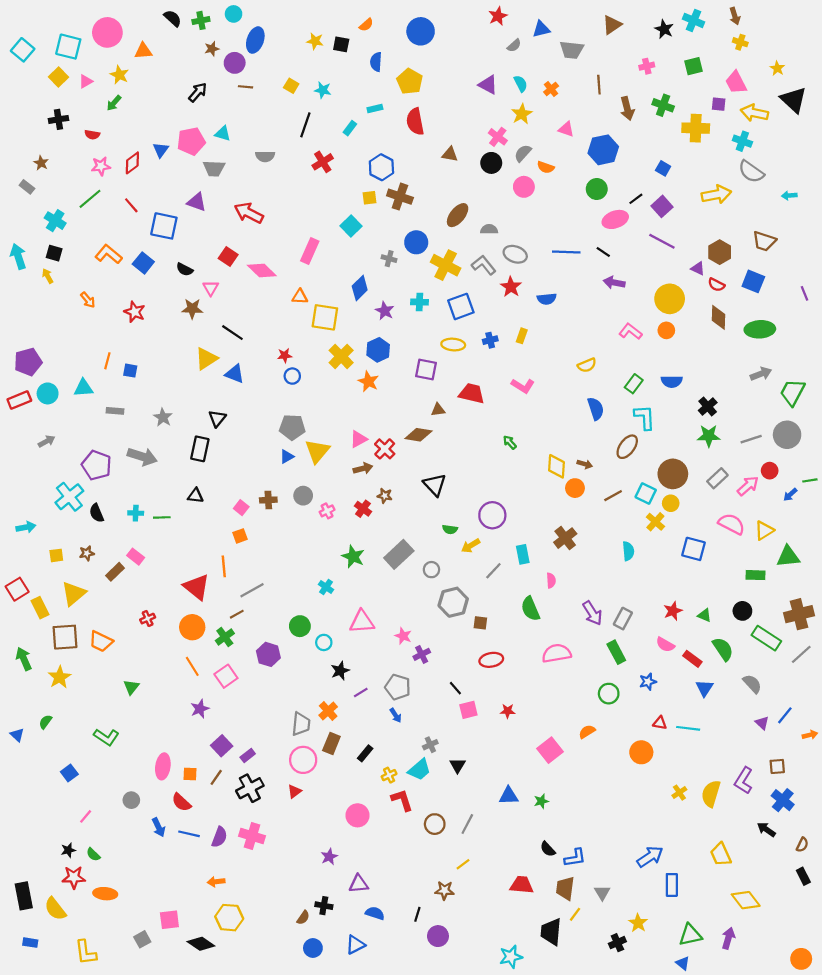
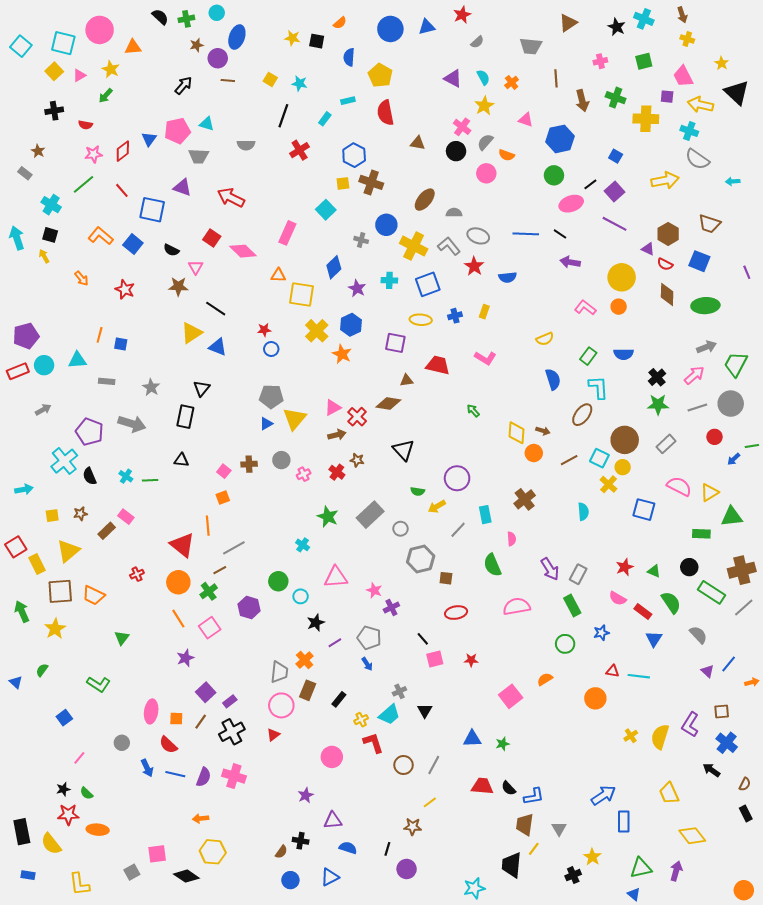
blue triangle: (541, 29) -> (427, 27), moved
pink arrow: (748, 486) -> (694, 375), moved
cyan cross: (136, 513) -> (126, 476), turned 32
red trapezoid: (522, 885) -> (482, 786), moved

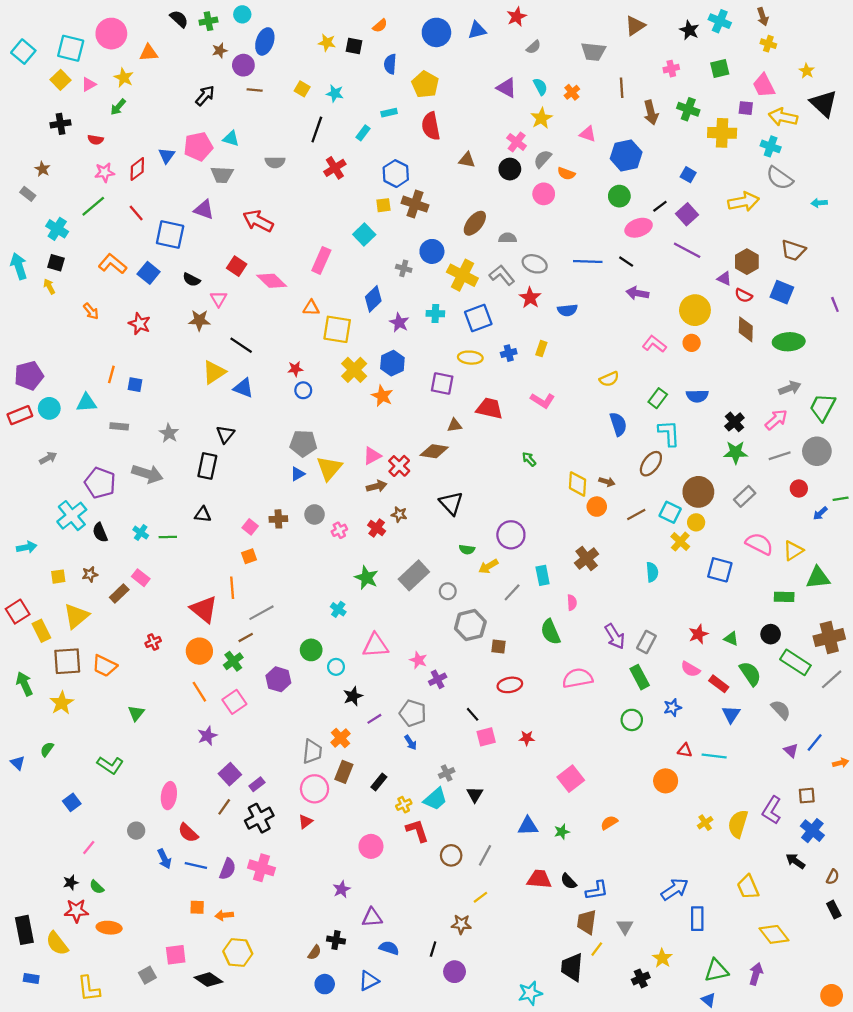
orange semicircle: (545, 679) -> (609, 823), moved
orange square: (176, 719) -> (197, 907), moved

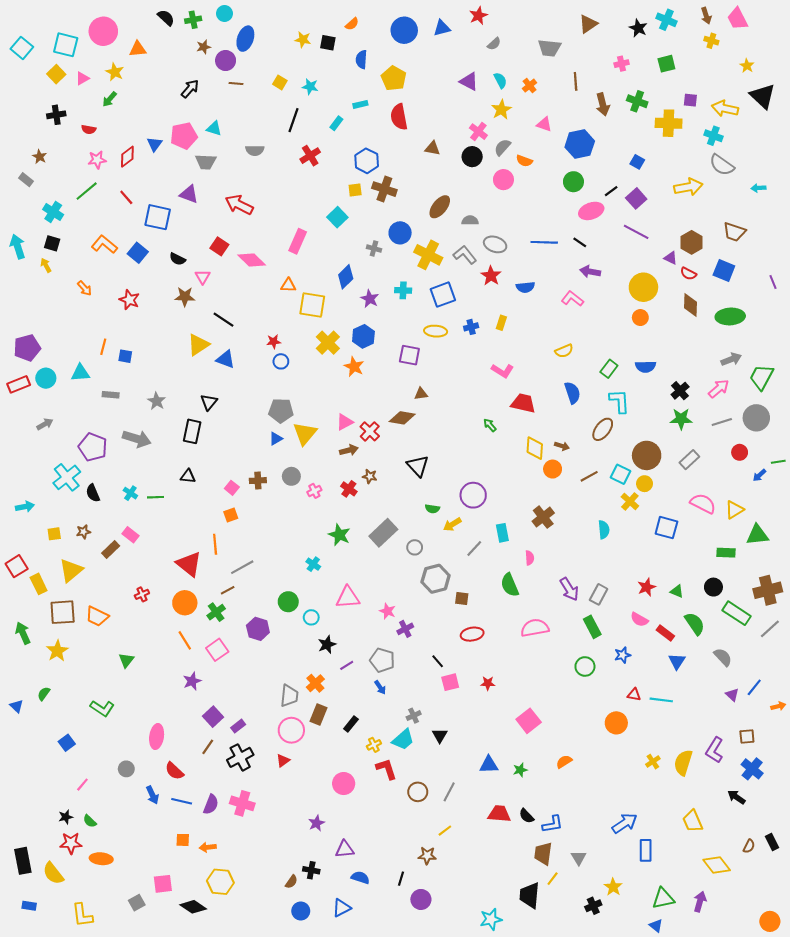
pink trapezoid: (764, 85) -> (737, 19), moved
pink L-shape: (654, 344) -> (572, 299), moved
red trapezoid: (490, 408) -> (523, 403), moved
brown semicircle: (833, 877) -> (749, 846), moved

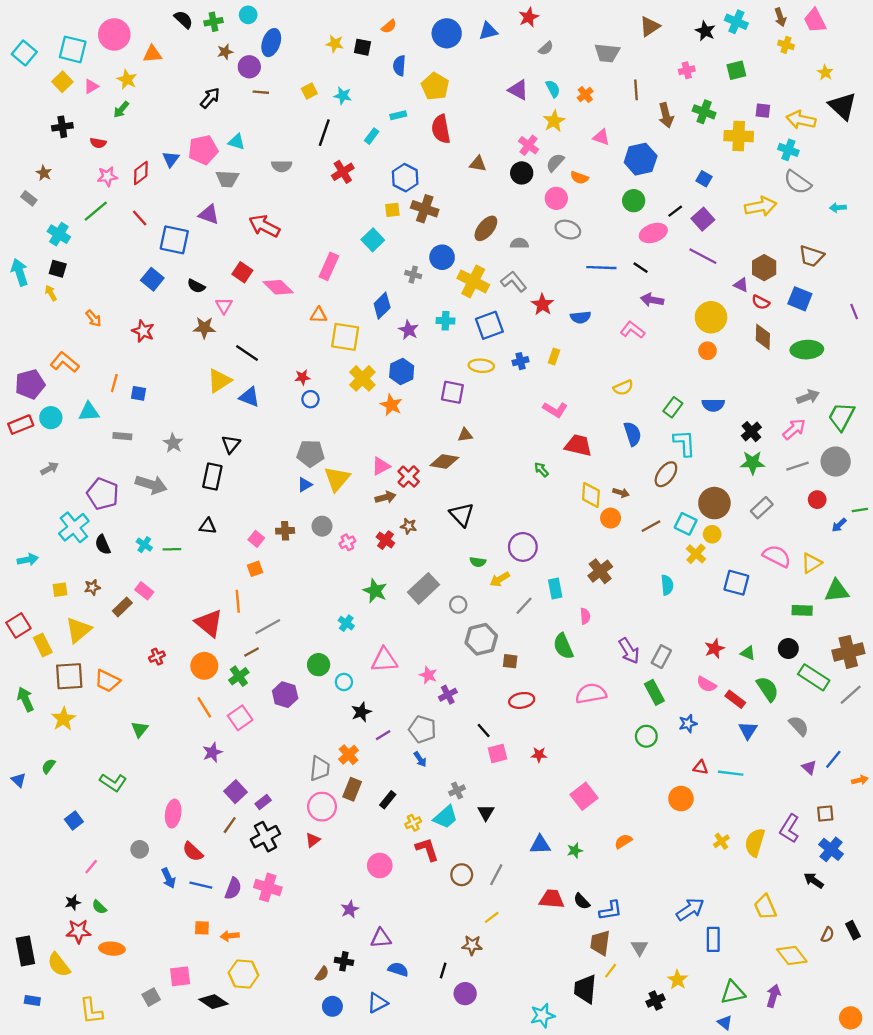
yellow square: (280, 82) -> (309, 91), turned 32
orange L-shape: (104, 244) -> (65, 362), moved
gray ellipse: (495, 244) -> (568, 230), moved

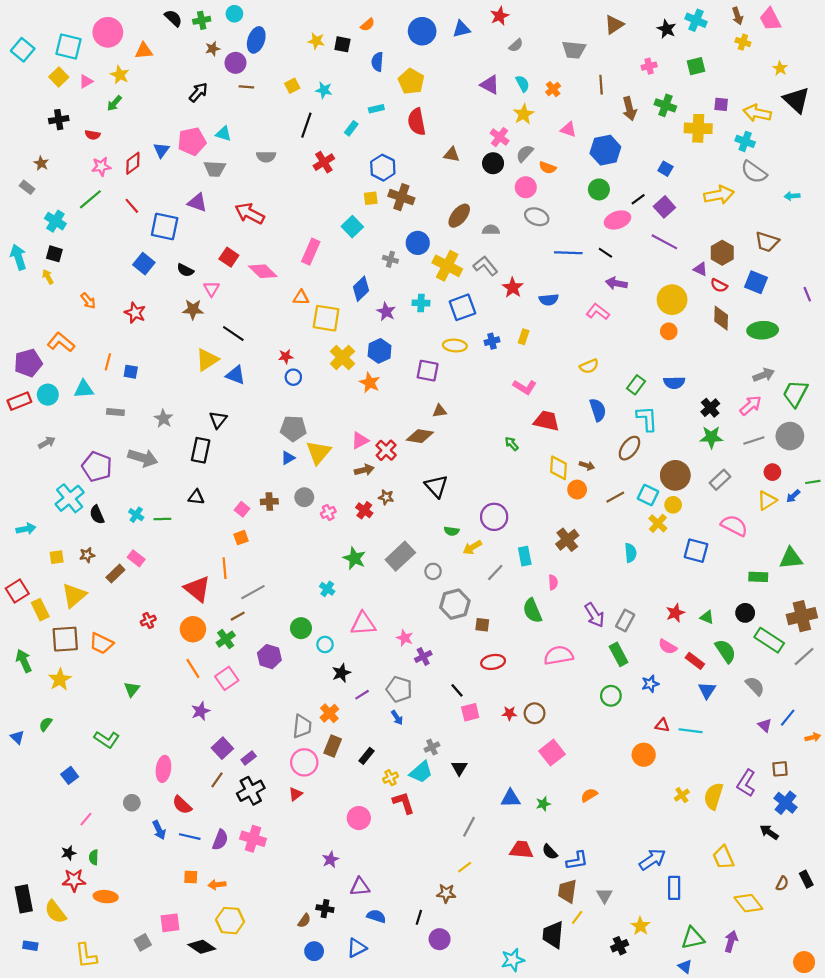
yellow triangle: (811, 563) -> (767, 500), moved
brown circle: (462, 875) -> (535, 713), moved
green semicircle: (99, 907) -> (94, 857), turned 48

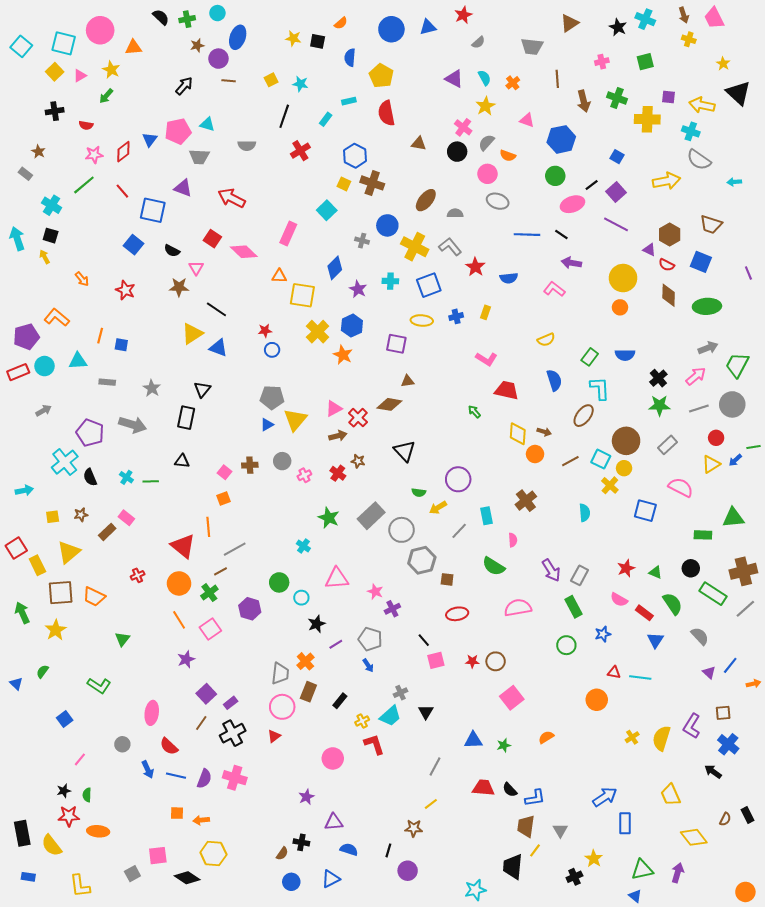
yellow square: (371, 198) -> (344, 184), turned 32
gray circle: (433, 571) -> (402, 530), size x1.6
green semicircle: (532, 611) -> (494, 566), turned -35

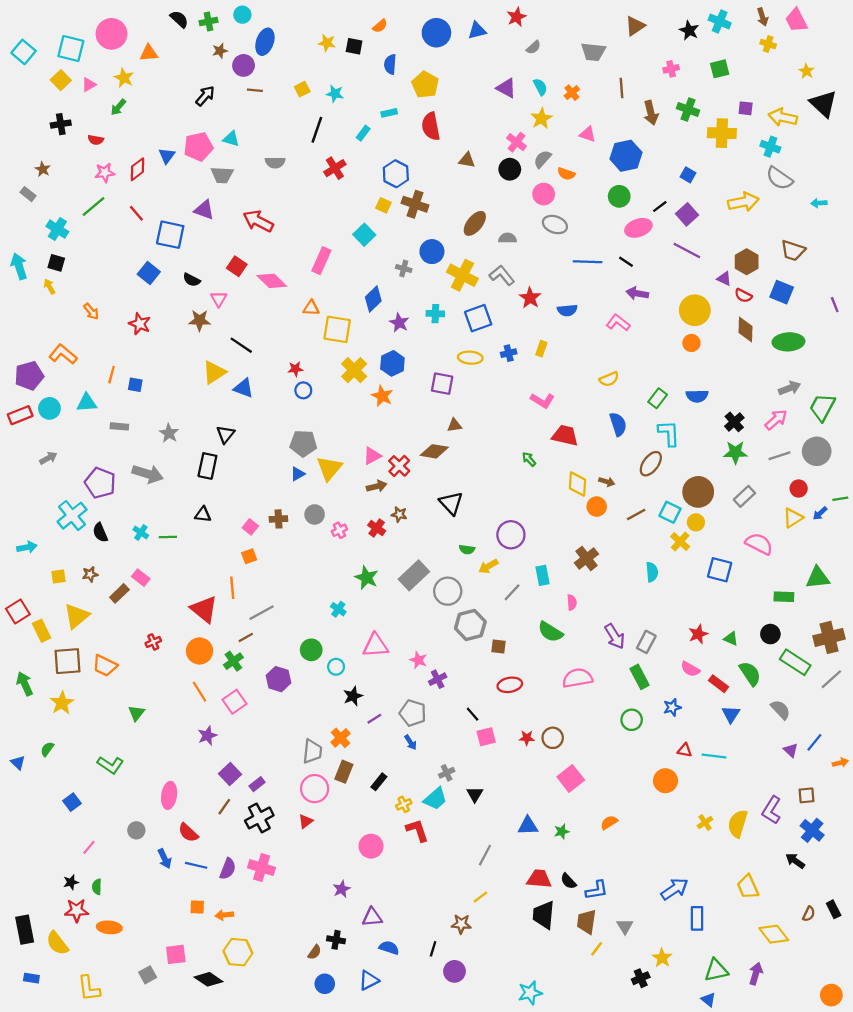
black trapezoid: (513, 867) -> (544, 915), moved

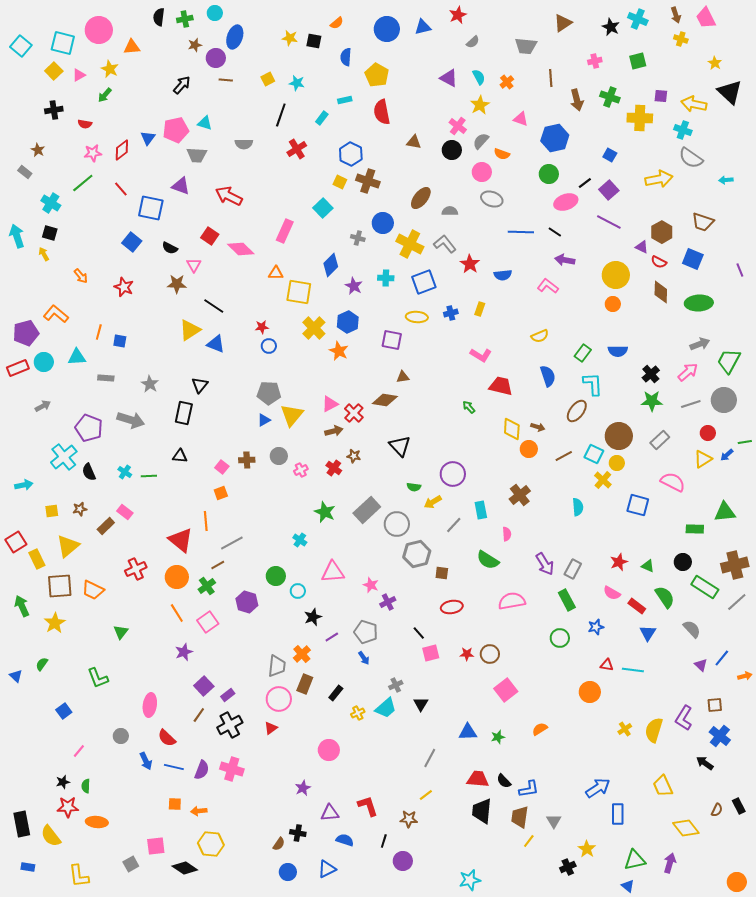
black semicircle: (179, 19) -> (159, 17), turned -126
red cross: (153, 642) -> (136, 569), size x1.5
green L-shape: (110, 765) -> (98, 678), turned 35
red L-shape: (417, 830) -> (368, 806), moved

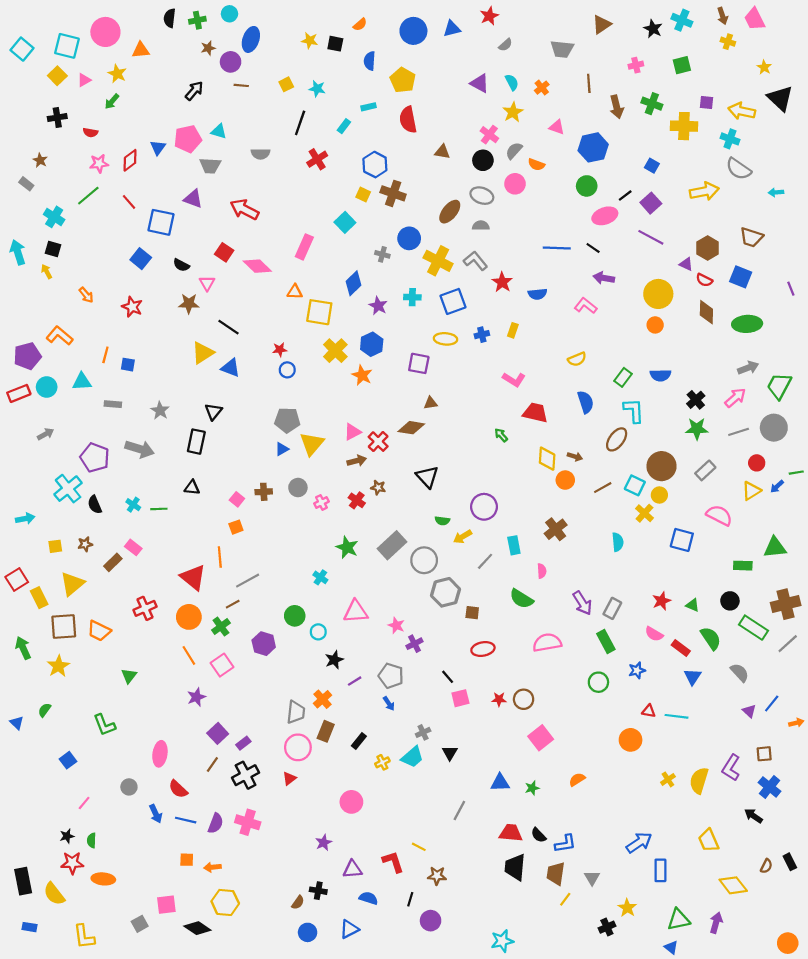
gray ellipse: (492, 199) -> (482, 196), moved
yellow line: (426, 795) -> (419, 847), moved, turned 64

